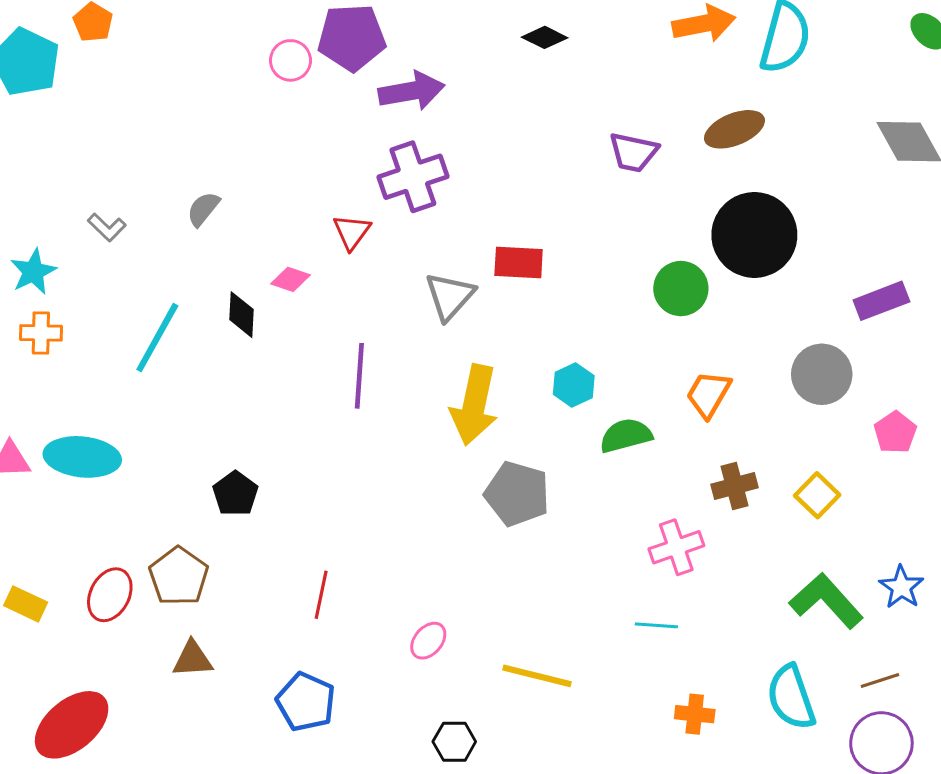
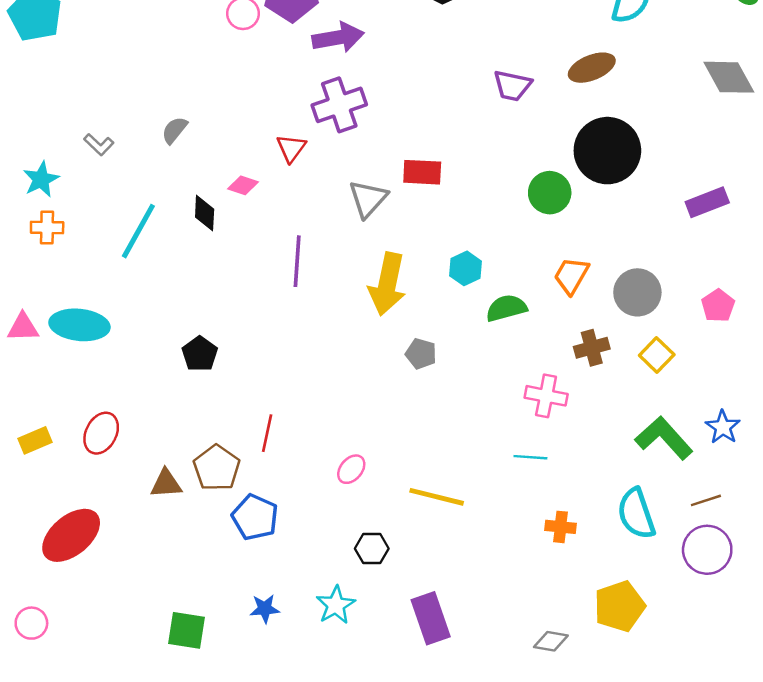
gray circle: (822, 374) -> (637, 292), moved
gray pentagon: (517, 494) -> (421, 354), size x0.6
pink cross: (676, 547) -> (546, 396), turned 30
brown pentagon: (179, 576) -> (217, 468), moved
yellow rectangle: (26, 604) -> (35, 440), turned -48

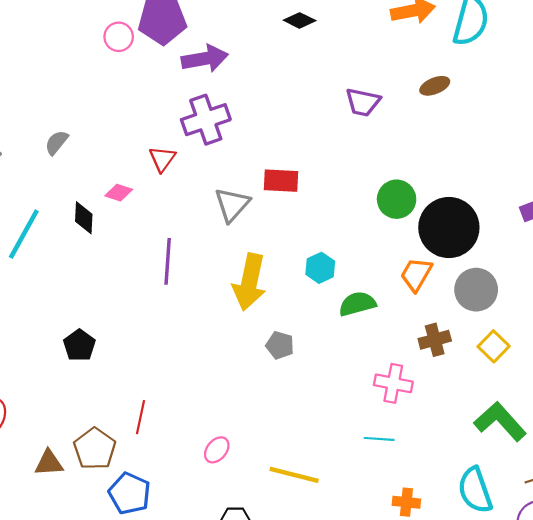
brown ellipse: (592, 68) -> (435, 86), size x0.7
black circle: (607, 151) -> (449, 228), moved

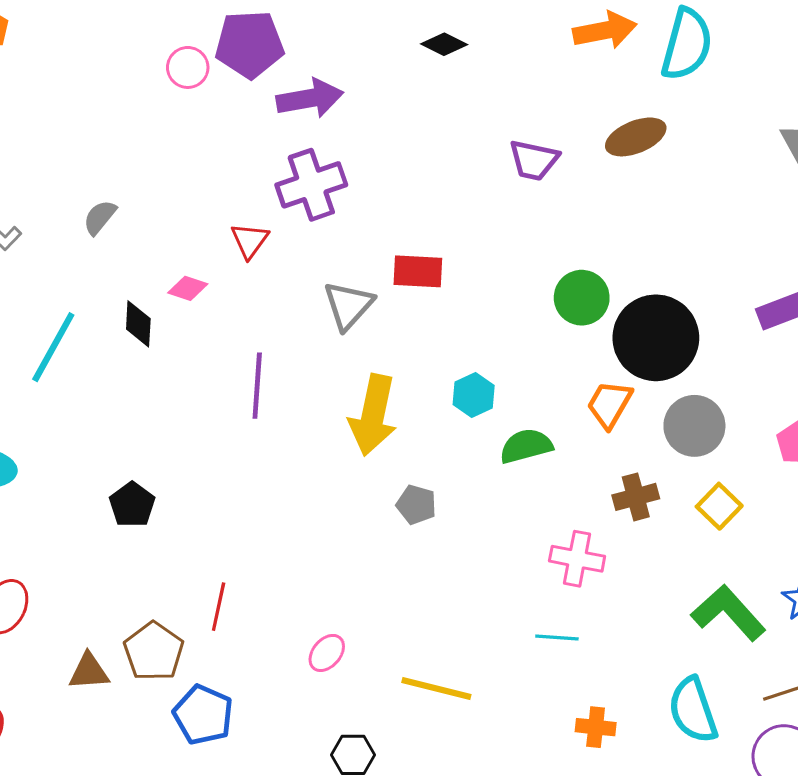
brown ellipse: (435, 86) -> (636, 137), size x1.4

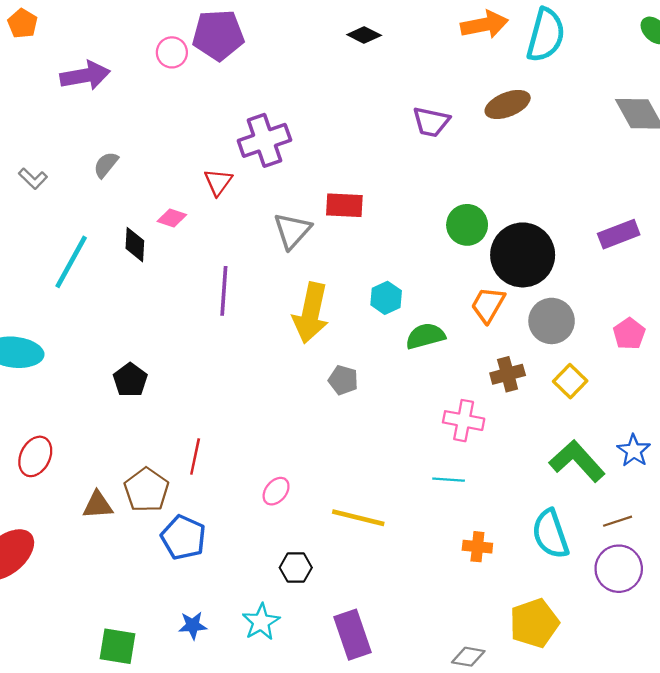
purple arrow: (310, 98) -> (85, 76), moved

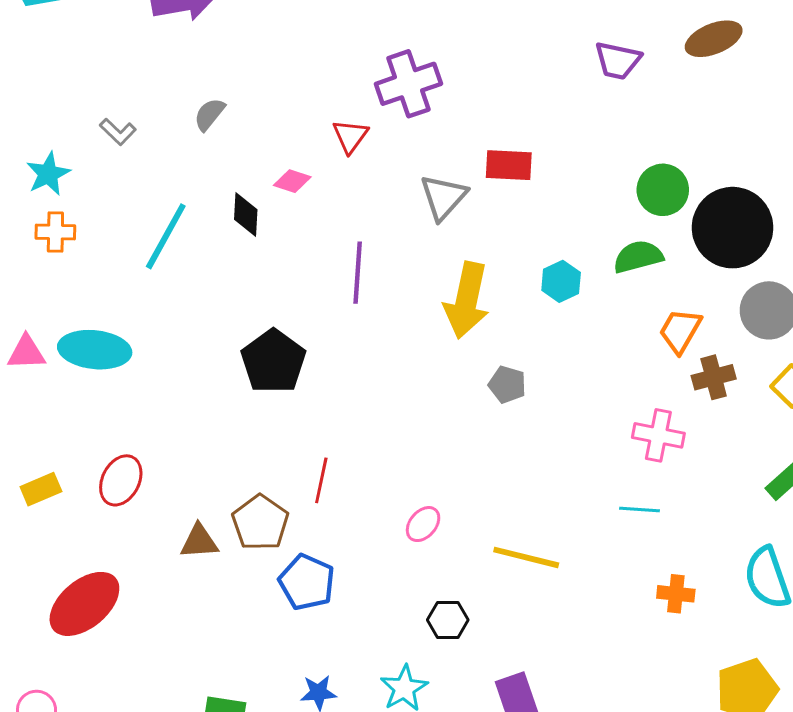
orange trapezoid: (488, 305) -> (680, 331), moved
green semicircle: (425, 336) -> (638, 257), moved
black pentagon: (130, 380) -> (273, 361), moved, size x1.5

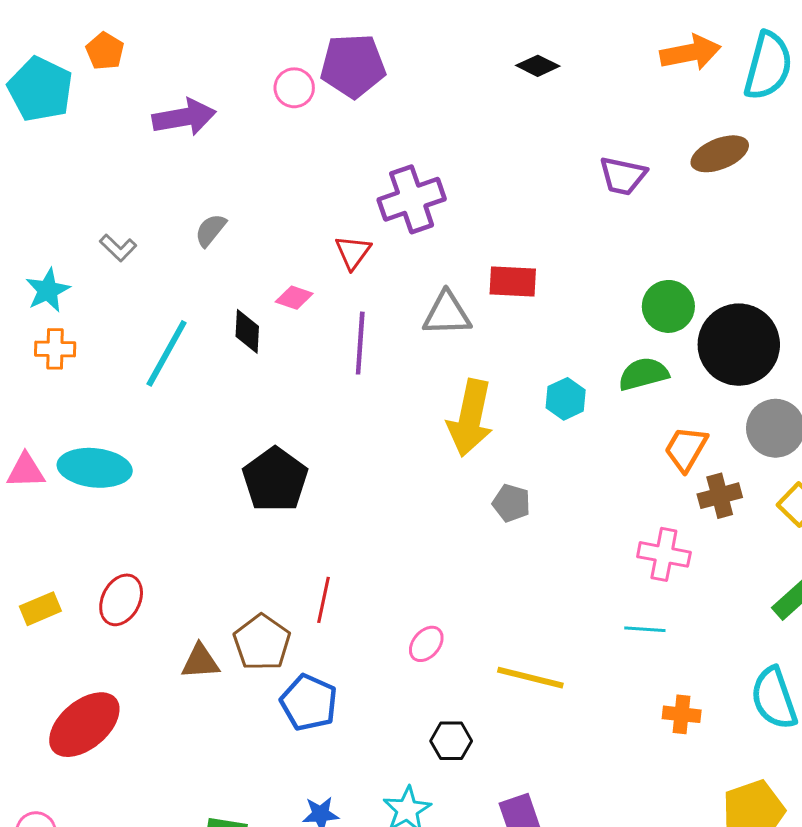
gray triangle: (443, 197) -> (447, 314), turned 46
purple line: (358, 273) -> (360, 343), moved

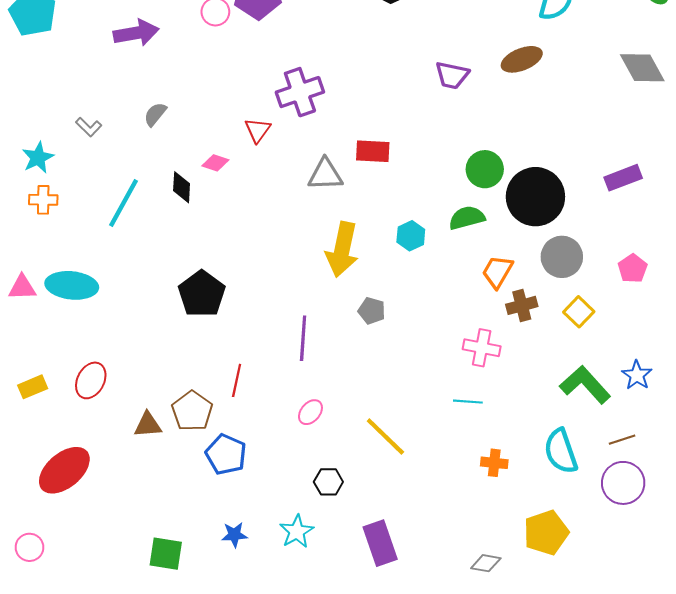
purple line: (360, 343) -> (303, 338), moved
yellow line: (530, 678) -> (385, 436), turned 30

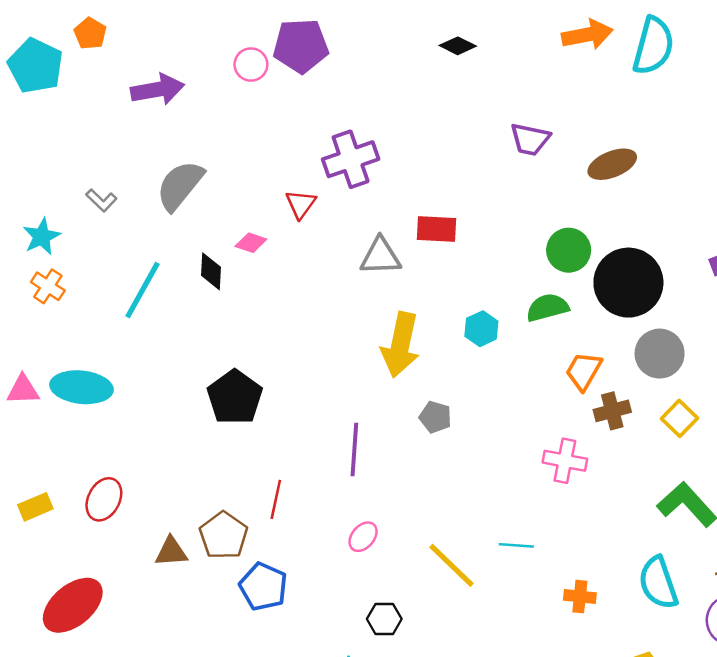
brown ellipse: (522, 59) -> (612, 164), moved
gray semicircle: (155, 114) -> (180, 185), size x1.8
orange cross: (43, 200) -> (48, 286), turned 32
cyan line: (468, 402) -> (516, 545), moved

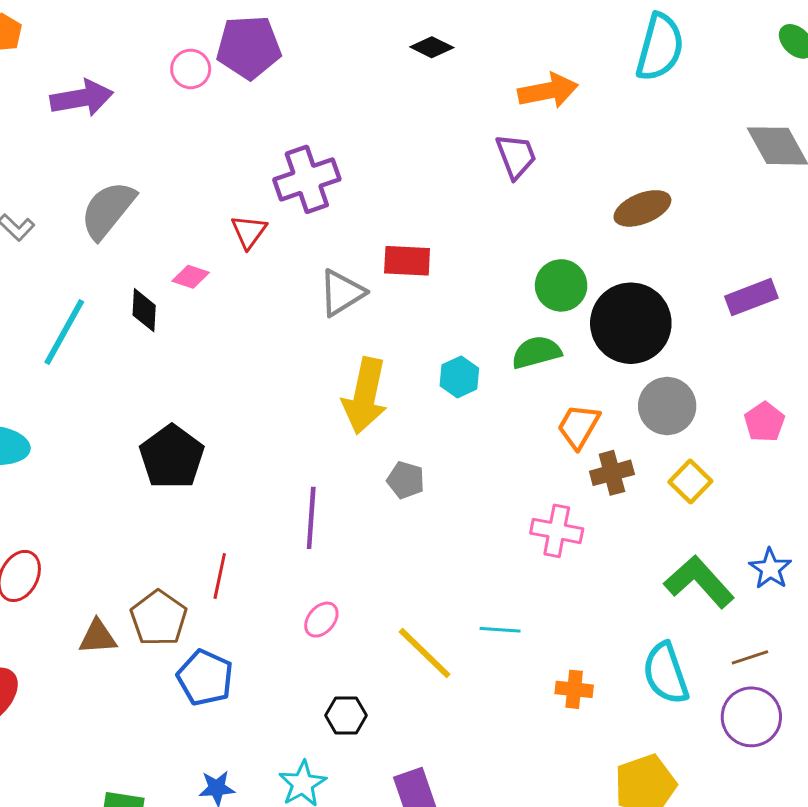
orange arrow: (587, 35) -> (548, 91), moved
purple trapezoid: (530, 139) -> (516, 156), turned -123
brown ellipse: (612, 164) -> (642, 208), moved
gray triangle: (380, 256) -> (342, 293), turned -30

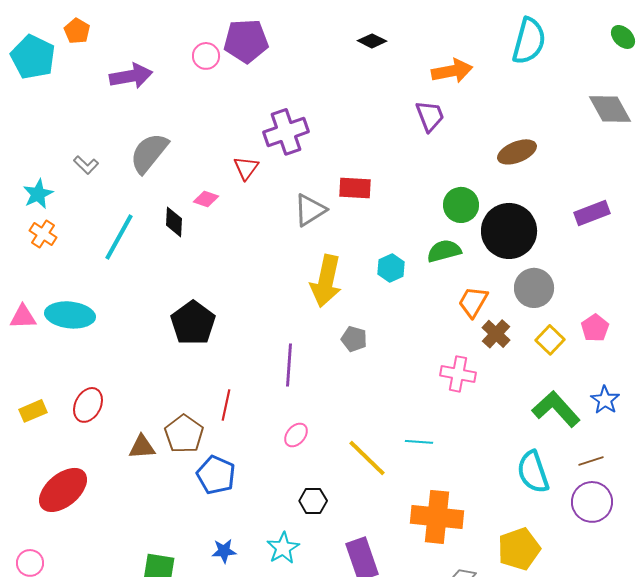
pink pentagon: (764, 422) -> (595, 328), moved
brown cross: (612, 473) -> (496, 334), turned -32
orange cross: (574, 689) -> (437, 517), moved, size x2.0

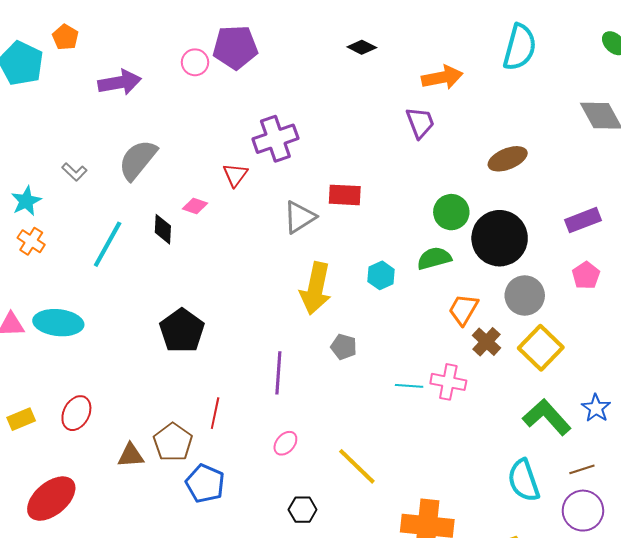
pink pentagon: (595, 328) -> (586, 275), moved
yellow square: (550, 340) -> (541, 348), size x1.5
cyan line: (419, 442) -> (409, 386), moved

